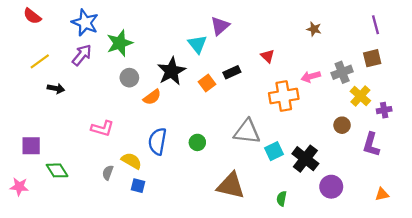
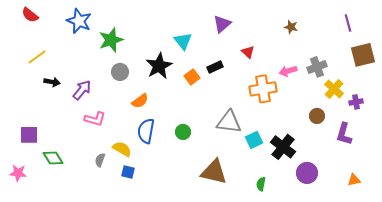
purple triangle: (220, 26) -> (222, 24), moved
purple arrow: (82, 55) -> (82, 90), moved
brown square: (372, 58) -> (363, 55), moved, size x1.4
orange semicircle: (152, 97) -> (140, 101), moved

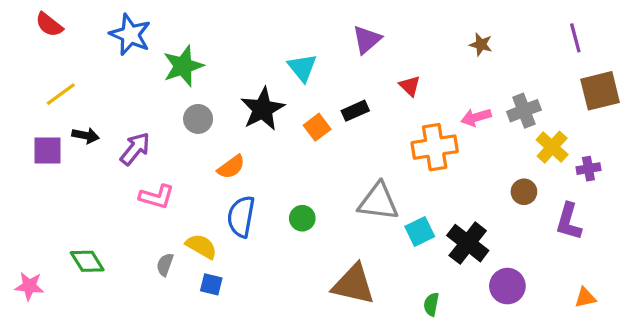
purple square: (29, 135) -> (47, 150), moved

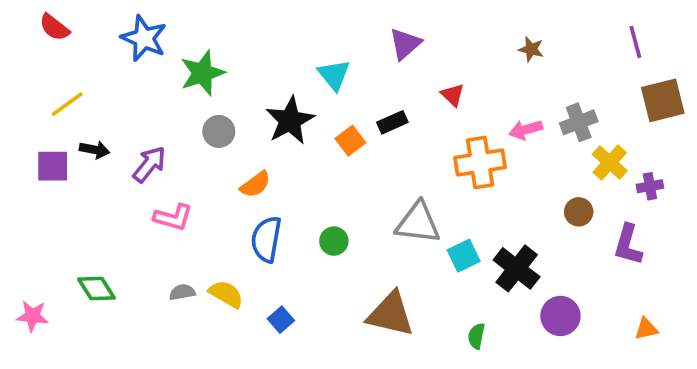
yellow semicircle: (201, 246) -> (226, 294), moved
gray semicircle: (165, 265) -> (182, 292), turned 60
blue square: (211, 284) -> (281, 320), moved, turned 35

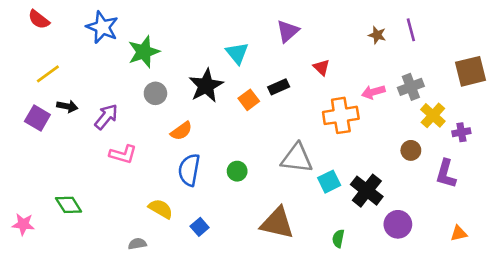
purple line: (635, 42) -> (411, 30), moved
purple square: (53, 166) -> (37, 118), turned 30
gray semicircle: (182, 292) -> (137, 244), moved

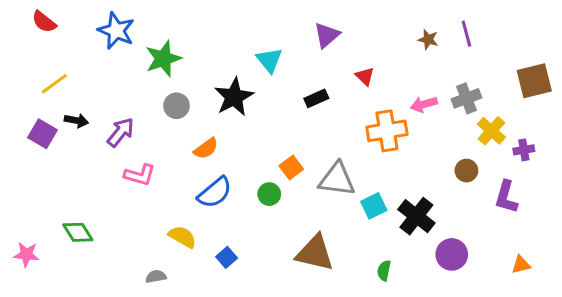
orange square: (249, 100) -> (291, 168), moved
blue semicircle: (189, 170) -> (215, 193), turned -140

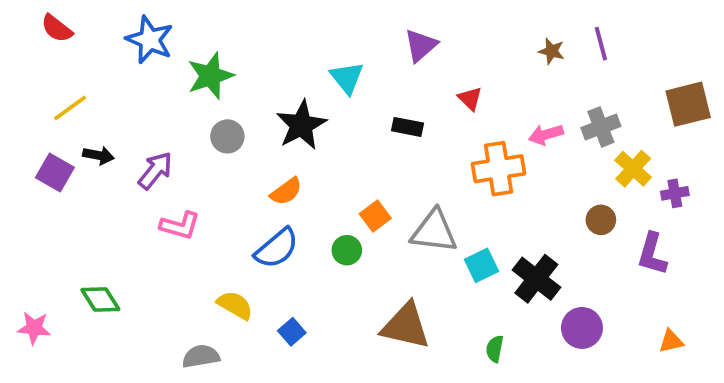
black rectangle: (316, 98) -> (408, 127), turned 35
orange semicircle: (206, 148) -> (286, 191), moved
gray semicircle: (156, 276) -> (201, 356), size x1.4

